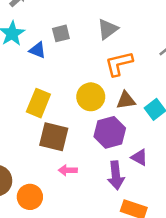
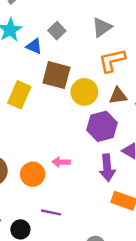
gray square: (61, 33) -> (57, 31), turned -30
yellow rectangle: (38, 103) -> (19, 95), moved
brown square: (54, 137) -> (56, 75), moved
orange circle: (30, 197) -> (33, 174), moved

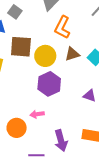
orange L-shape: (112, 61) -> (62, 27), turned -40
purple hexagon: (102, 126) -> (49, 84), moved
purple arrow: (107, 168) -> (61, 140), moved

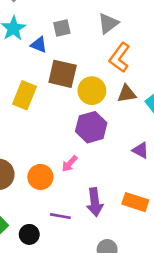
gray square: (15, 12) -> (62, 28), turned 32
pink arrow: (37, 114) -> (70, 164), turned -48

